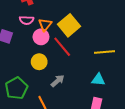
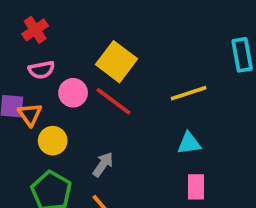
orange triangle: (45, 25) -> (30, 114), moved
yellow circle: (39, 62) -> (53, 141), moved
gray arrow: (58, 81) -> (103, 164), moved

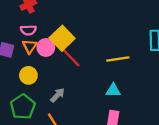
yellow square: (117, 62) -> (62, 38), moved
orange triangle: (30, 114) -> (30, 46), moved

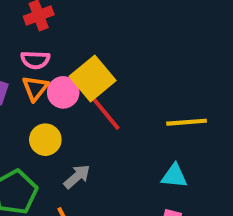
yellow circle: (28, 75) -> (45, 140), moved

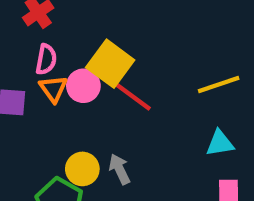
pink semicircle: (35, 60) -> (46, 59), turned -68
yellow circle: (45, 140) -> (82, 169), moved
gray arrow: (77, 177) -> (119, 169), turned -60

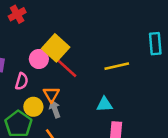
pink semicircle: (46, 59) -> (22, 81), moved
orange triangle: (53, 89) -> (51, 94), moved
cyan triangle: (220, 143) -> (104, 104), moved

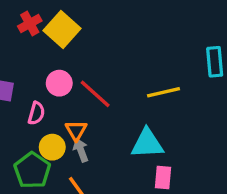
yellow square: (56, 48) -> (62, 29), moved
cyan triangle: (104, 104) -> (147, 144), size x1.5

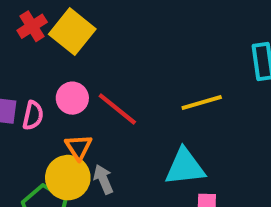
pink semicircle: (36, 113) -> (33, 115), moved
orange triangle: (76, 130) -> (79, 147), moved
yellow circle: (52, 147) -> (68, 178), size x1.4

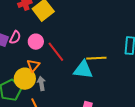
pink semicircle: (33, 115) -> (15, 37), moved
cyan triangle: (185, 167) -> (83, 70), moved

